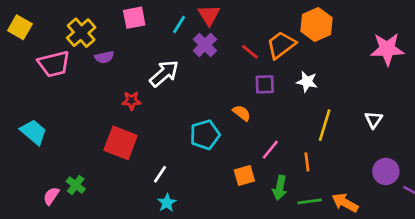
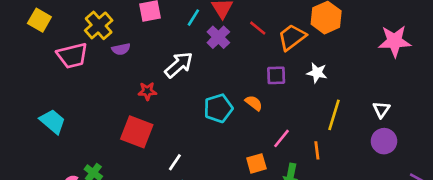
red line: (250, 52) -> (258, 28), moved
cyan pentagon: (205, 135) -> (218, 108), moved
purple circle: (386, 171) -> (384, 141), moved

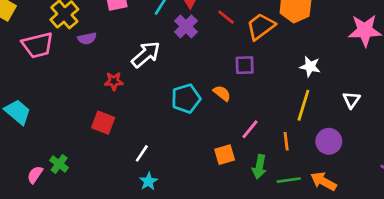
white star: (317, 73) -> (310, 67), moved
red square: (137, 132) -> (103, 123), size x0.7
purple circle: (384, 141) -> (329, 141), moved

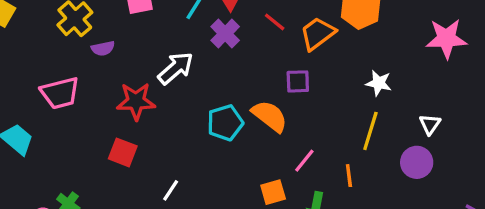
pink trapezoid: (38, 45) -> (60, 93), moved
red star: (114, 81) -> (136, 101), size x1.6
orange semicircle: (222, 93) -> (270, 116), size x1.6
purple circle: (329, 141) -> (417, 162), moved

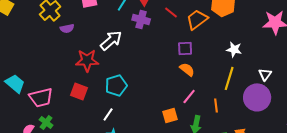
purple cross: (225, 34) -> (141, 19), turned -30
pink trapezoid: (60, 93) -> (41, 97), moved
orange semicircle: (270, 116) -> (187, 69), moved, size x0.7
cyan pentagon: (225, 123) -> (116, 85), moved
purple circle: (417, 162) -> (257, 97), size x1.4

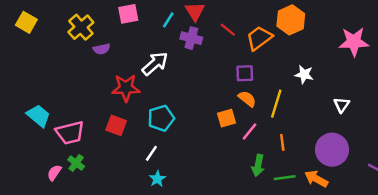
yellow line: (229, 78) -> (276, 104), moved
purple circle: (257, 97) -> (332, 150), moved
orange square: (170, 115) -> (226, 118), moved

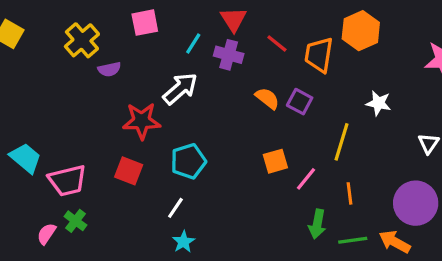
cyan line: (168, 20) -> (193, 44), moved
orange trapezoid: (259, 38) -> (319, 55), turned -44
purple square: (245, 73) -> (300, 102), turned 30
orange semicircle: (247, 99) -> (267, 98), moved

